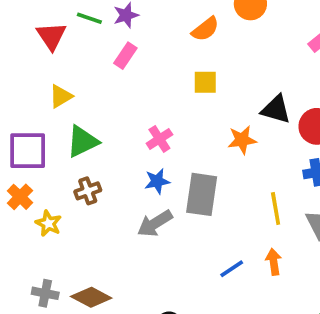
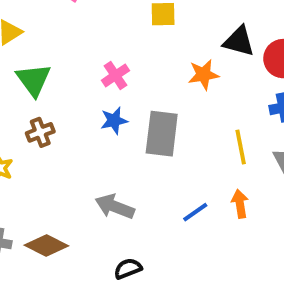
green triangle: (82, 141) -> (33, 80), turned -39
gray arrow: (155, 224) -> (115, 207), moved, turned 54

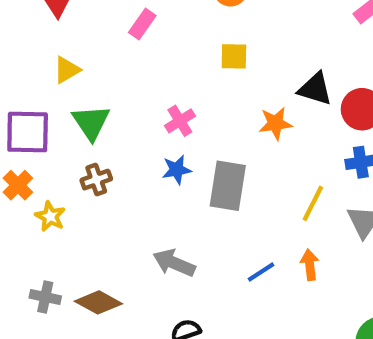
yellow line: (241, 147) -> (313, 203), turned 36

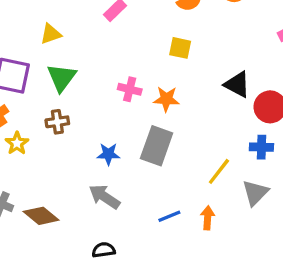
pink cross: (180, 121) -> (130, 89), turned 35
orange star: (275, 123) -> (166, 99), moved
blue star: (177, 170) -> (108, 154), moved

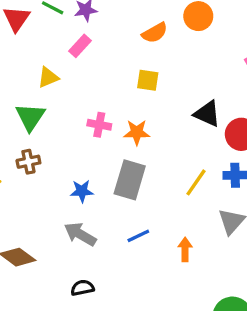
yellow triangle: (51, 34) -> (48, 77), moved
yellow line: (219, 171) -> (196, 182), moved
blue line: (169, 216) -> (138, 236), moved

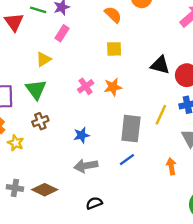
orange semicircle: (155, 33) -> (113, 15), turned -96
pink cross: (99, 125) -> (86, 86), turned -35
gray rectangle: (130, 180) -> (131, 129), moved
gray arrow: (80, 234) -> (86, 166), turned -30
orange arrow: (185, 249) -> (171, 166), moved

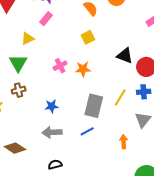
yellow square: (114, 49) -> (88, 37), turned -32

